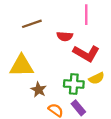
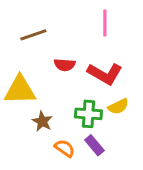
red semicircle: (65, 36) -> (65, 65), moved

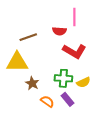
brown line: (33, 35) -> (28, 37), moved
red semicircle: (65, 65) -> (59, 31), moved
yellow semicircle: (118, 106) -> (83, 82), moved

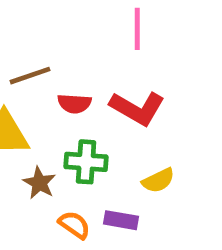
red semicircle: (59, 31) -> (74, 104), moved
green cross: (63, 78) -> (86, 162), moved
purple rectangle: (67, 99) -> (121, 220), turned -40

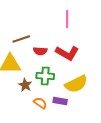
yellow semicircle: (158, 181) -> (76, 84), size x1.6

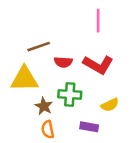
yellow semicircle: (76, 84) -> (110, 105), size x0.6
orange semicircle: (40, 103) -> (48, 129), moved, turned -136

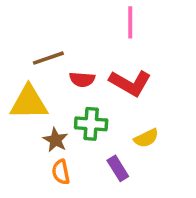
purple rectangle: (89, 127) -> (118, 168), turned 48

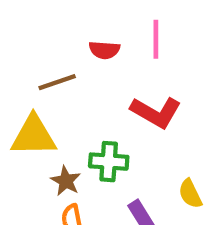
red semicircle: (82, 79) -> (104, 50), moved
yellow semicircle: (146, 138) -> (190, 194), moved, turned 90

